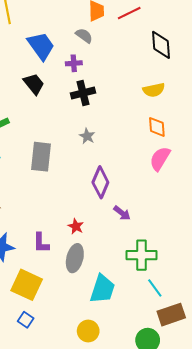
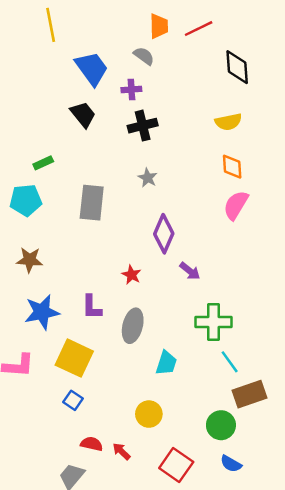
red star: (76, 226) -> (131, 275), moved
cyan trapezoid: (103, 289) -> (166, 363), size x0.7

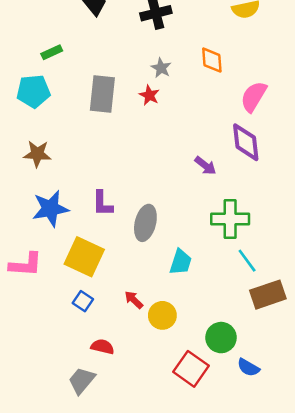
orange diamond: (232, 167) -> (212, 60), moved
purple diamond: (164, 234) -> (246, 142), moved, turned -30
red star: (131, 275) -> (149, 95), moved
green circle: (221, 425) -> (221, 338), moved
red arrow: (122, 451) -> (134, 300), moved

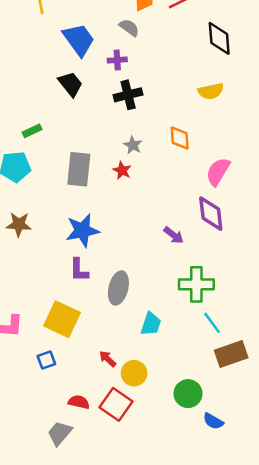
blue star: (50, 209) -> (82, 230), moved
blue square: (83, 301) -> (46, 360), moved, turned 36
red square: (191, 369) -> (116, 404), moved

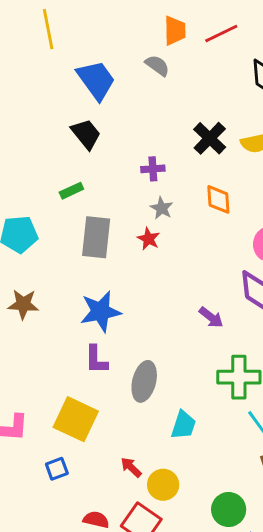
purple cross: (117, 60) -> (153, 169), moved
black cross: (128, 95) -> (210, 138), moved, turned -32
green rectangle: (32, 131) -> (71, 191), moved

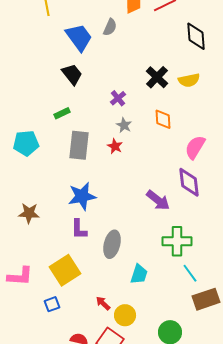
gray semicircle: (157, 66) -> (110, 27), moved, turned 78
purple cross: (153, 169) -> (118, 98), turned -35
brown star: (23, 304) -> (29, 213), moved
purple arrow: (211, 317) -> (158, 200), size x1.4
yellow square: (76, 419) -> (65, 270), turned 32

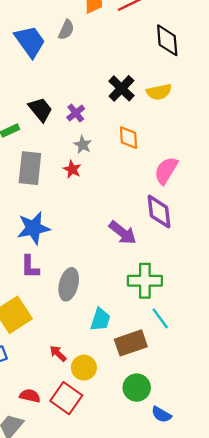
black trapezoid: (72, 74) -> (40, 110), moved
brown rectangle: (206, 299) -> (131, 343), moved

